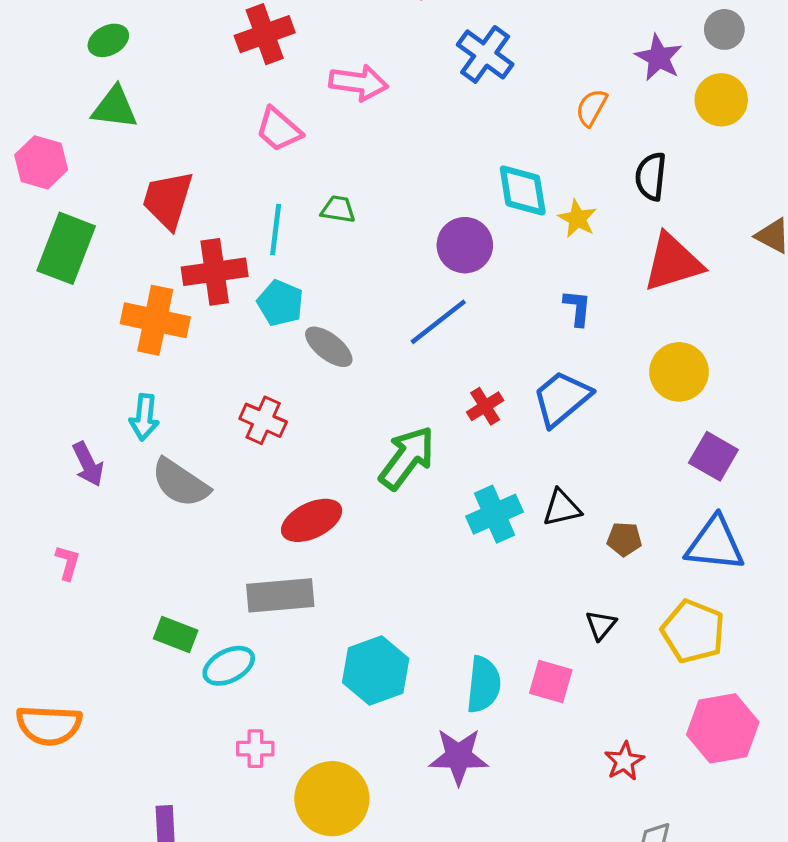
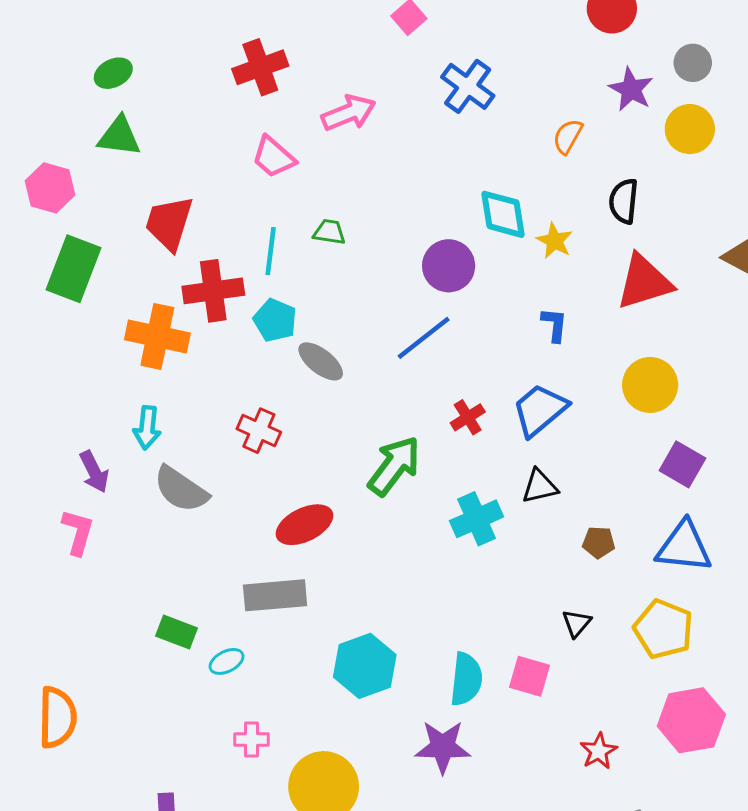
pink arrow: (358, 83) -> (349, 113), turned -30
black triangle: (562, 508) -> (540, 486), moved
pink L-shape: (68, 563) -> (78, 532), moved, size x1.4
cyan ellipse: (229, 666) -> (227, 661), size x0.7
orange semicircle: (49, 725) -> (57, 717), turned -92

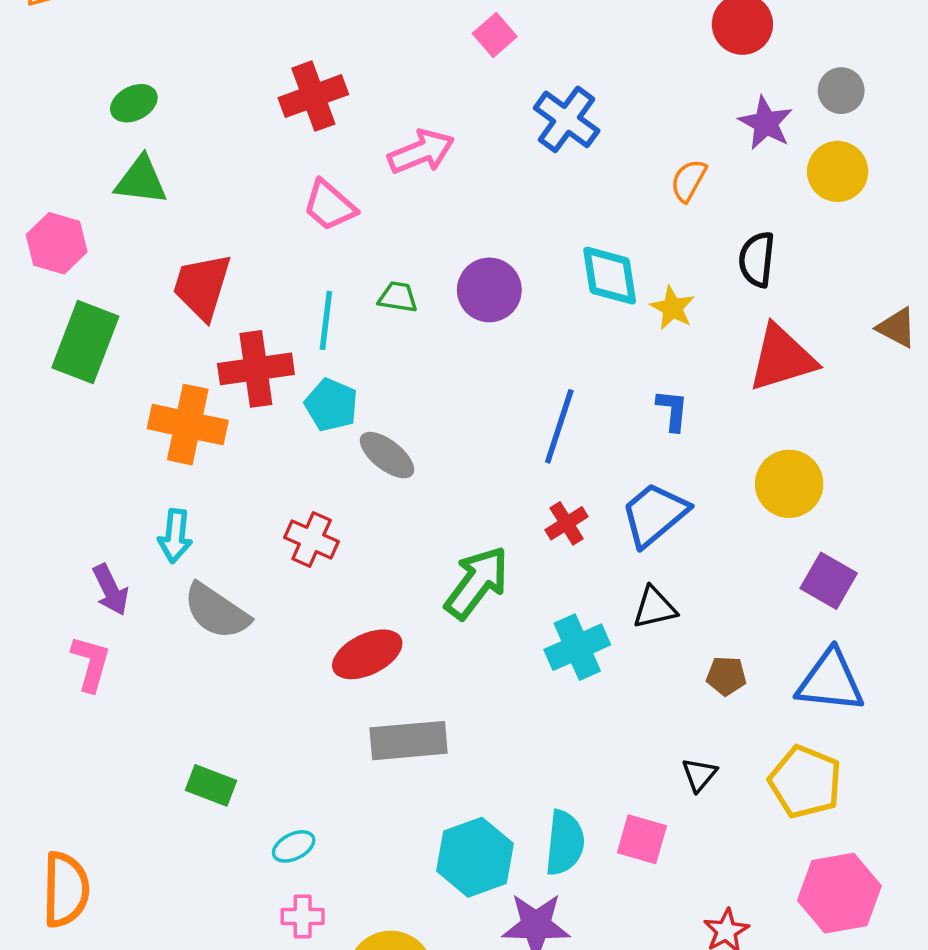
purple circle: (449, 266) -> (489, 290), moved
blue line: (424, 338) -> (559, 426), moved, turned -34
gray rectangle: (275, 595) -> (409, 741), moved
cyan ellipse: (227, 661) -> (294, 846), moved
cyan hexagon: (365, 666) -> (475, 857), moved

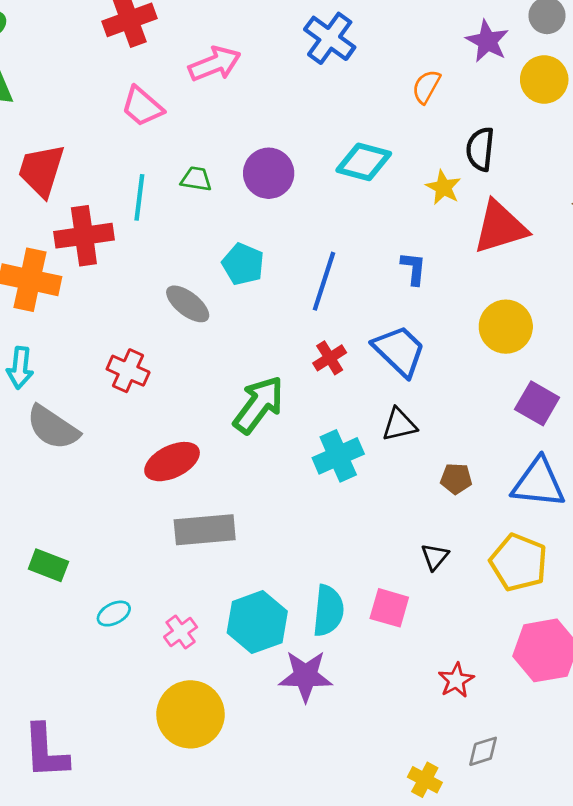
cyan diamond: (610, 276) -> (364, 162), turned -66
yellow star: (672, 308) -> (443, 187), moved
cyan pentagon: (331, 405) -> (243, 264), moved
blue trapezoid: (654, 514) -> (399, 351), turned 84
pink cross: (303, 916) -> (181, 632), moved, turned -36

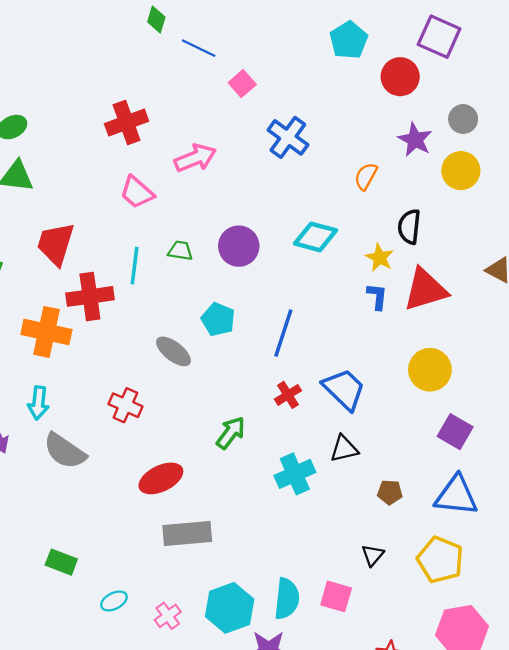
blue L-shape: (413, 268) -> (377, 296), moved
green arrow: (259, 405) -> (231, 433), size x0.7

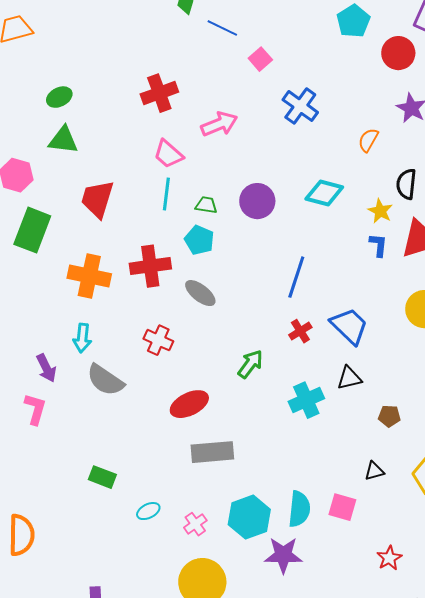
cyan line: (135, 266) -> (166, 194), moved
red cross: (90, 296) -> (150, 266), moved
cyan pentagon: (218, 319) -> (199, 240), moved
black triangle: (373, 555) -> (374, 471), turned 35

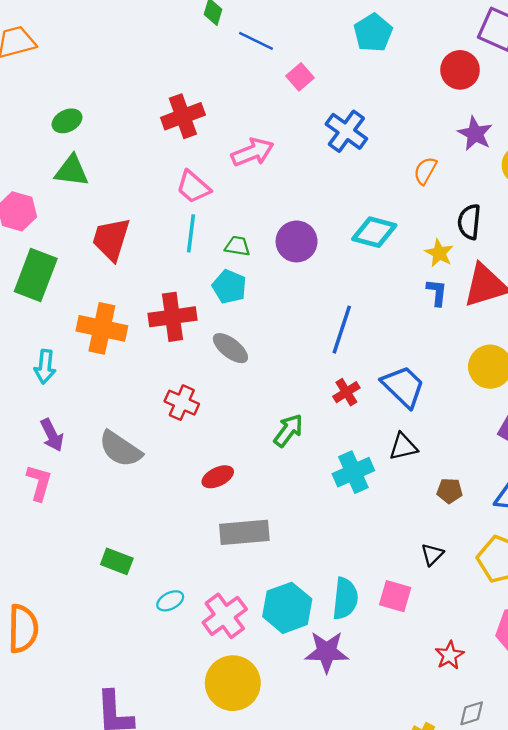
cyan pentagon: (353, 21) -> (373, 33), moved
cyan arrow: (82, 338) -> (45, 367), moved
red ellipse: (189, 404) -> (218, 477), size x0.7
black triangle: (374, 471) -> (432, 554), turned -30
pink cross: (195, 524) -> (225, 616), size x1.6

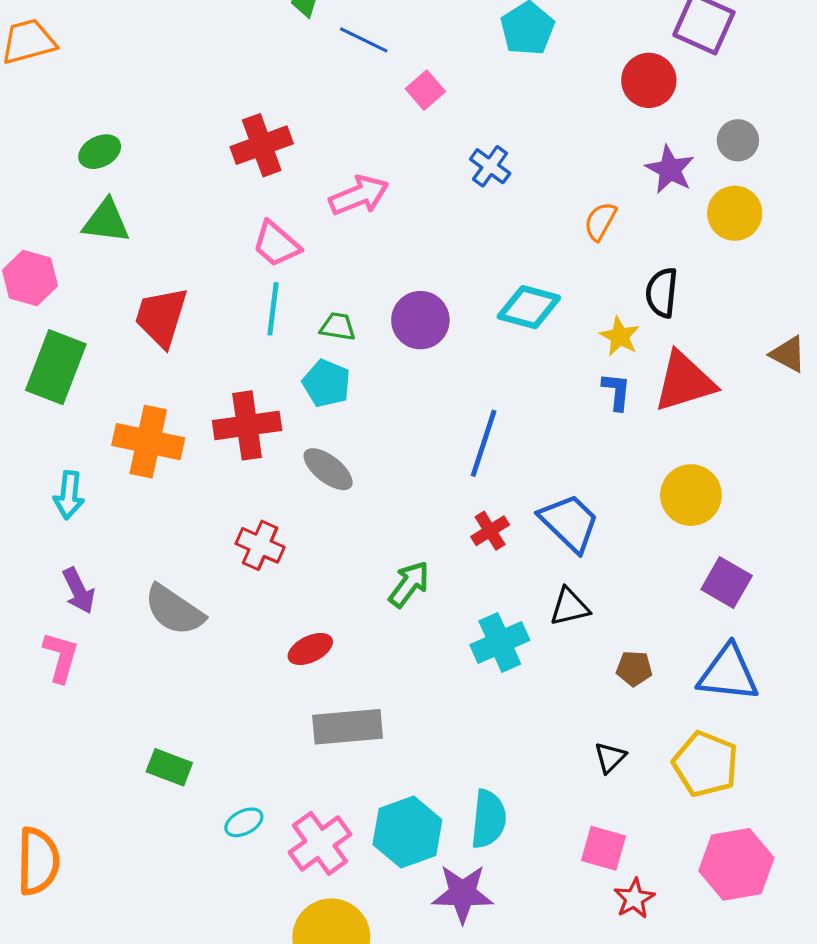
blue cross: (346, 131) -> (490, 166), size x0.7
pink square: (395, 596) -> (603, 848), moved

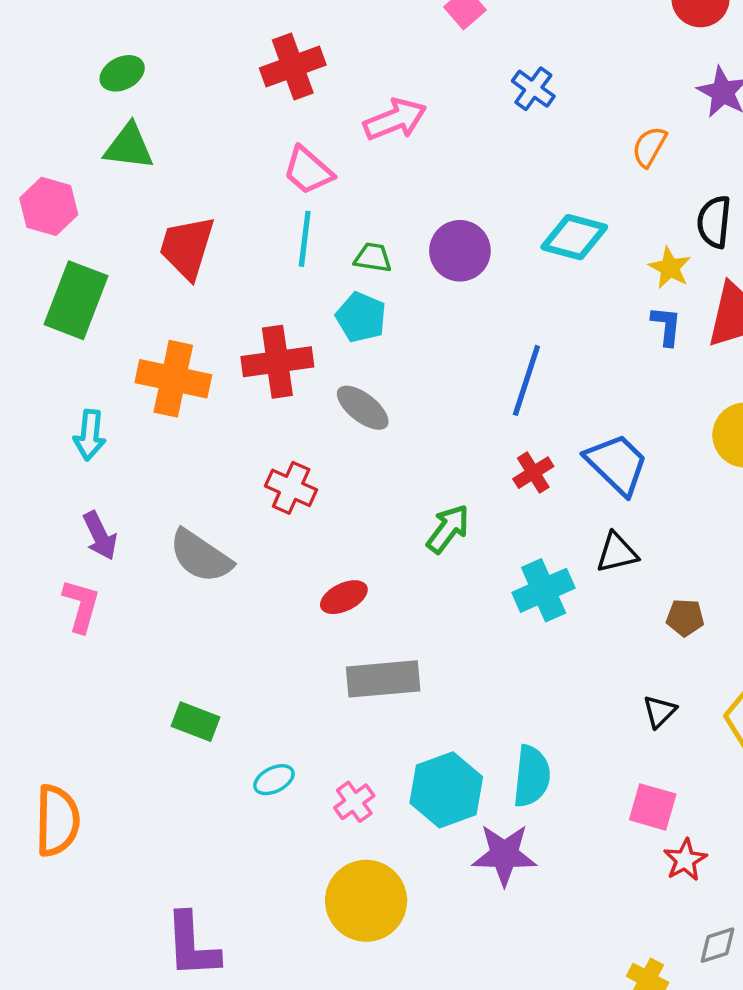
pink cross: (320, 843) -> (354, 802), size x0.6

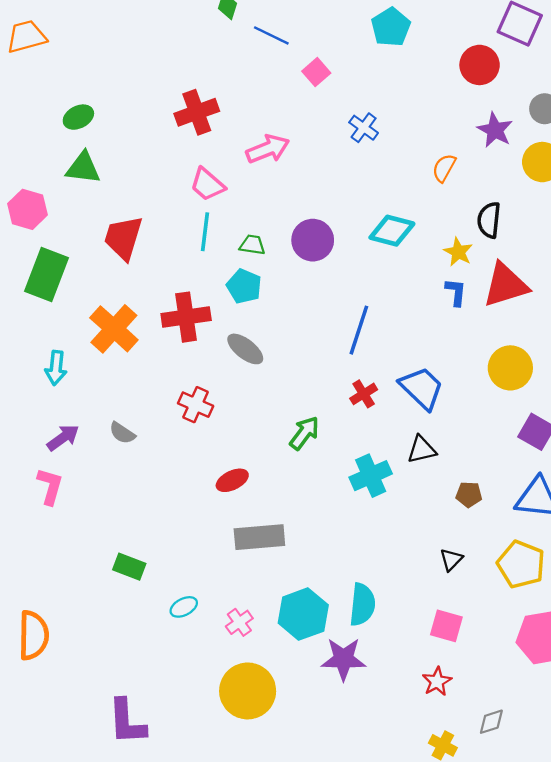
orange cross: (173, 379) -> (114, 329), turned 30
purple arrow: (100, 536) -> (63, 438), turned -100
gray semicircle: (201, 556) -> (122, 433), moved, size x0.6
red star: (685, 860) -> (437, 681), moved

